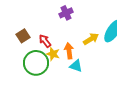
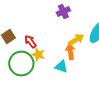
purple cross: (66, 13) -> (63, 12), moved
orange arrow: (69, 51) -> (70, 52), moved

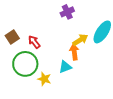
yellow star: (38, 55) -> (44, 79), moved
cyan triangle: (61, 67) -> (65, 67), turned -40

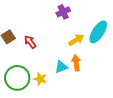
orange arrow: (74, 52) -> (76, 63), moved
green circle: (25, 64) -> (17, 78), moved

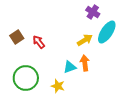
purple cross: (63, 12) -> (93, 12), moved, turned -32
yellow star: (40, 79) -> (58, 86), moved

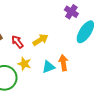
yellow arrow: (85, 40) -> (40, 40), moved
yellow star: (58, 86) -> (24, 64), moved

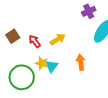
purple cross: (71, 12) -> (89, 11), turned 32
cyan triangle: (48, 67) -> (52, 66), moved, turned -32

